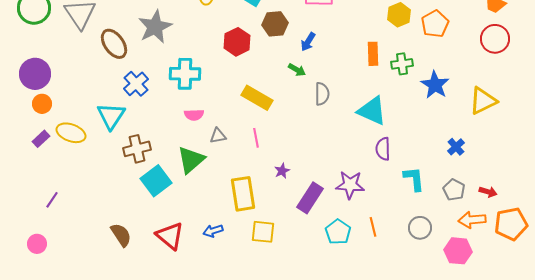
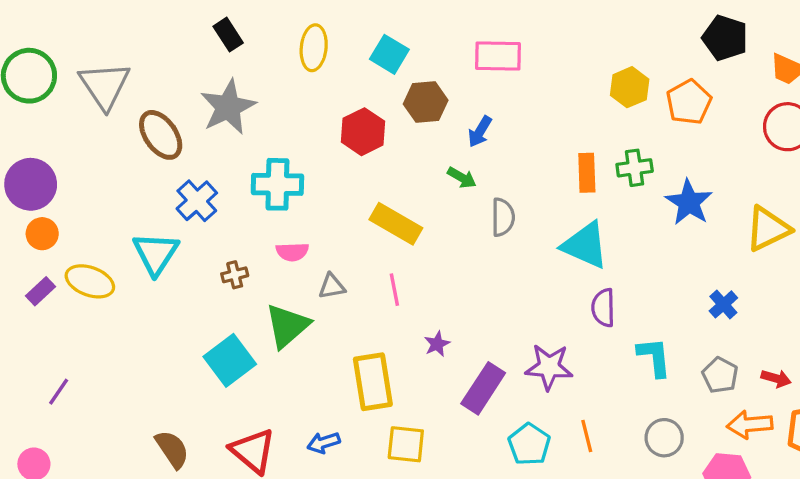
orange rectangle: (373, 54) -> (587, 173), moved
brown cross: (137, 149) -> (235, 275), moved, size x0.6

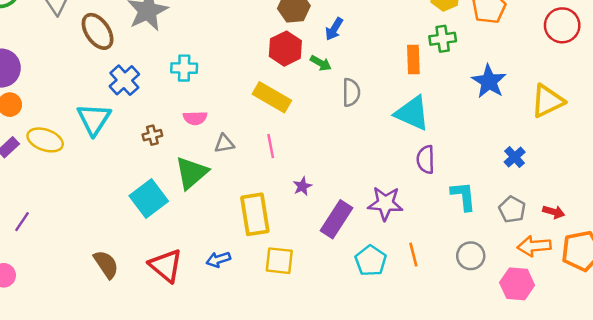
red hexagon: (363, 132) -> (285, 49), moved
green cross: (635, 168) -> (443, 39), moved
cyan cross: (277, 184) -> (184, 68), size x0.7

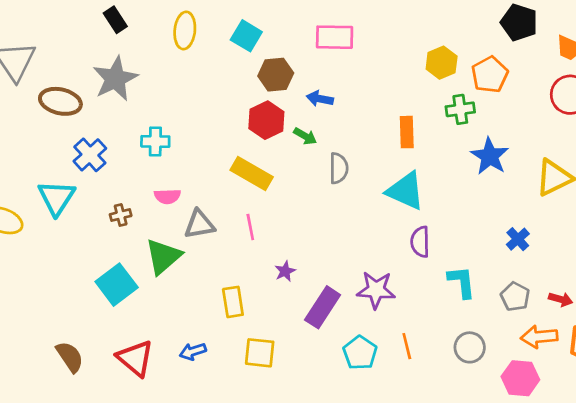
blue arrow: (334, 29) -> (320, 99), turned 70
brown ellipse: (98, 31) -> (60, 101), turned -42
green cross: (443, 39) -> (460, 109), moved
gray triangle: (224, 144) -> (200, 224), size x1.4
yellow rectangle: (255, 214) -> (233, 302), size x0.7

